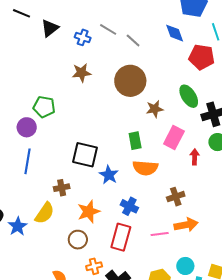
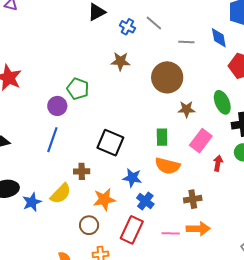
gray line: (133, 40) -> (186, 42), moved, turned -49
blue star: (109, 175) -> (132, 178), moved, turned -30

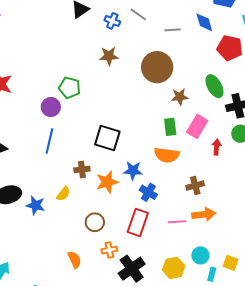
green rectangle: (162, 137) -> (170, 127), moved
yellow semicircle: (61, 194) -> (63, 194), size x0.7
orange star: (104, 199) -> (107, 182), moved
blue star: (32, 202) -> (36, 205), turned -30

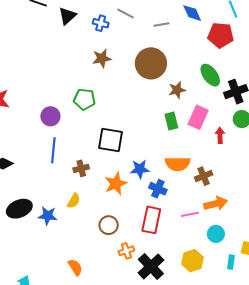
green pentagon: (69, 88) -> (84, 99), moved
orange semicircle: (167, 155) -> (178, 164), moved
brown cross: (82, 169) -> (81, 168), moved
cyan circle: (200, 255) -> (216, 234), moved
orange semicircle: (74, 260) -> (75, 267), moved

